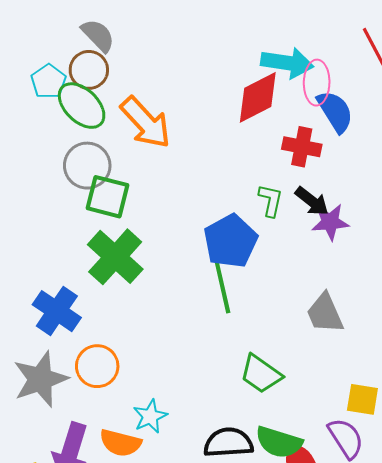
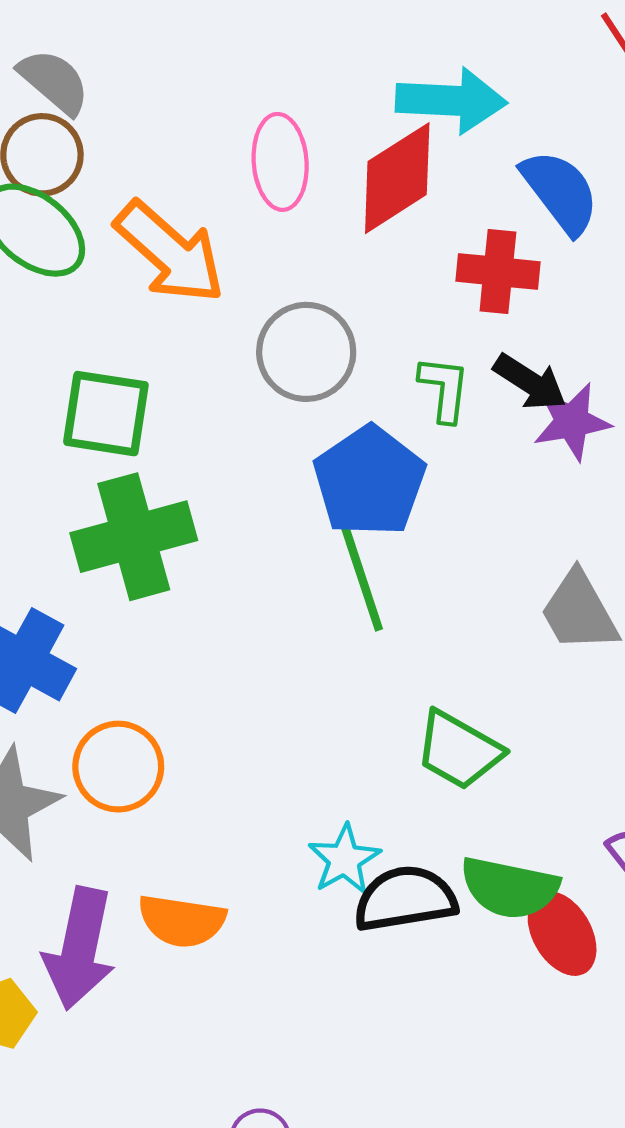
pink ellipse: (317, 83) -> (280, 162), moved
gray circle: (87, 166) -> (306, 352), moved
green cross: (115, 257) -> (134, 537), turned 38
cyan star: (150, 416) -> (344, 859), moved

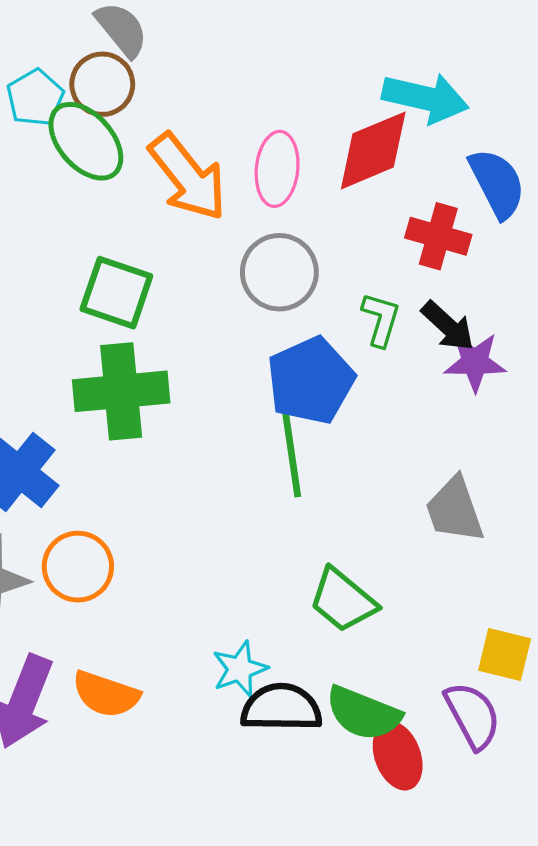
pink ellipse: (280, 162) -> (277, 169), moved

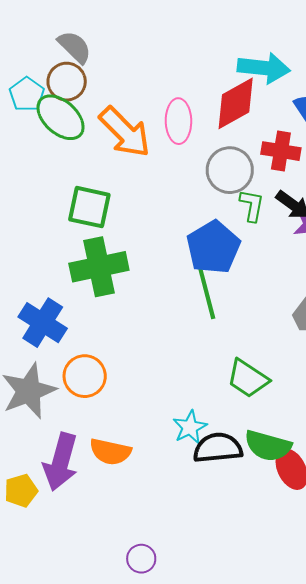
gray circle: (279, 272) -> (230, 170), moved

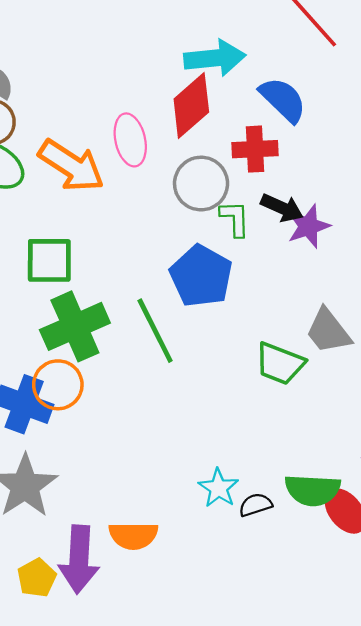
green line: (206, 290) -> (155, 331), moved
orange circle: (85, 376) -> (58, 385), moved
green trapezoid: (248, 378) -> (280, 363), moved
black semicircle: (218, 448) -> (256, 505), size x0.6
yellow pentagon: (21, 491) -> (37, 578), moved

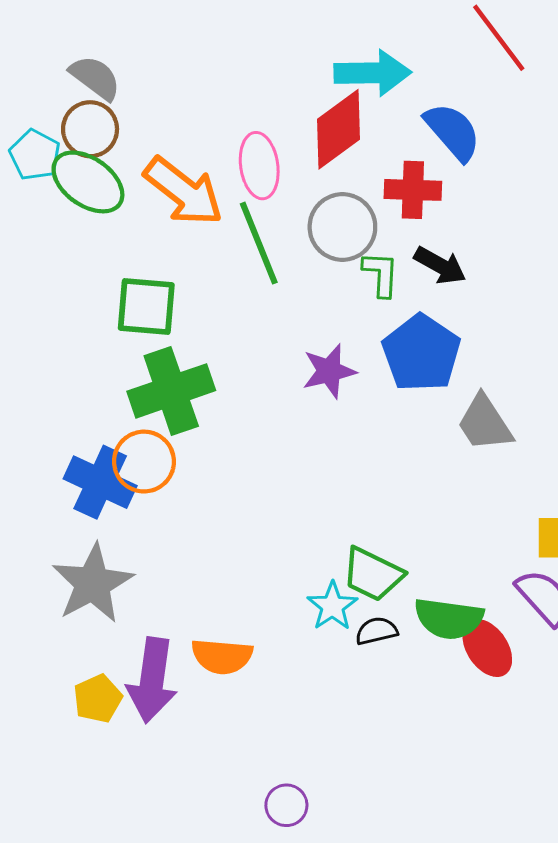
purple star: (308, 226) -> (329, 371), moved
blue pentagon: (201, 276) -> (421, 353), moved
green line: (155, 331) -> (259, 243), moved
green trapezoid: (280, 363) -> (373, 574), moved

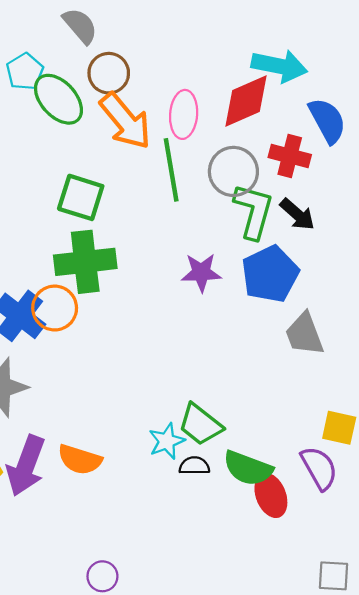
brown circle: (90, 129) -> (109, 73), moved
green L-shape: (381, 274) -> (254, 211), size x1.6

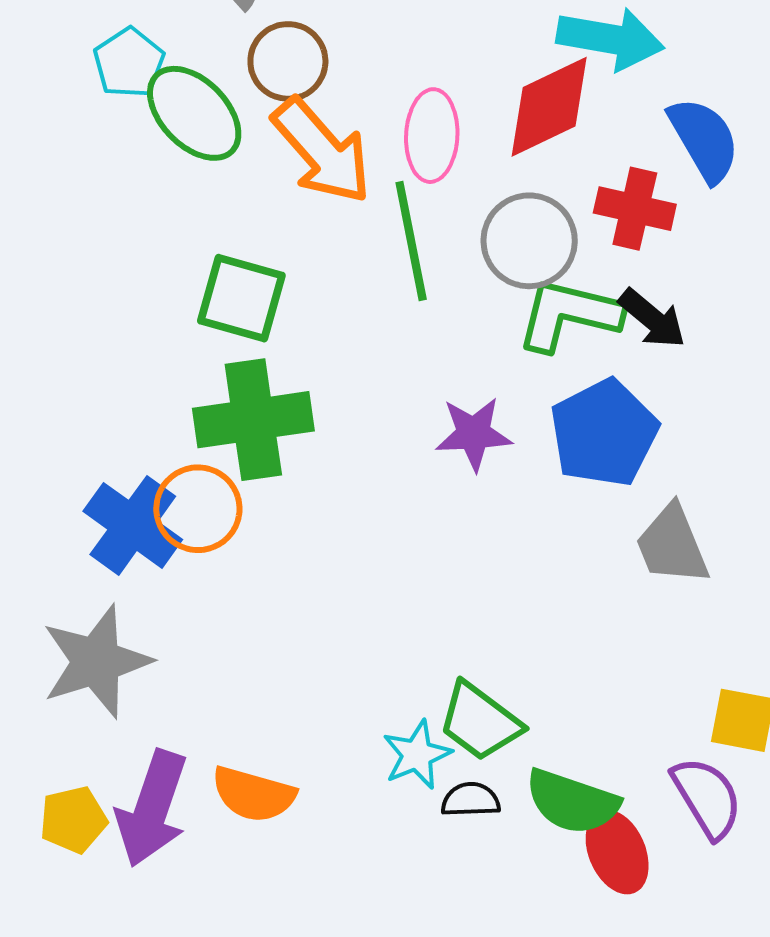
green L-shape: (254, 211) -> (569, 315), turned -90

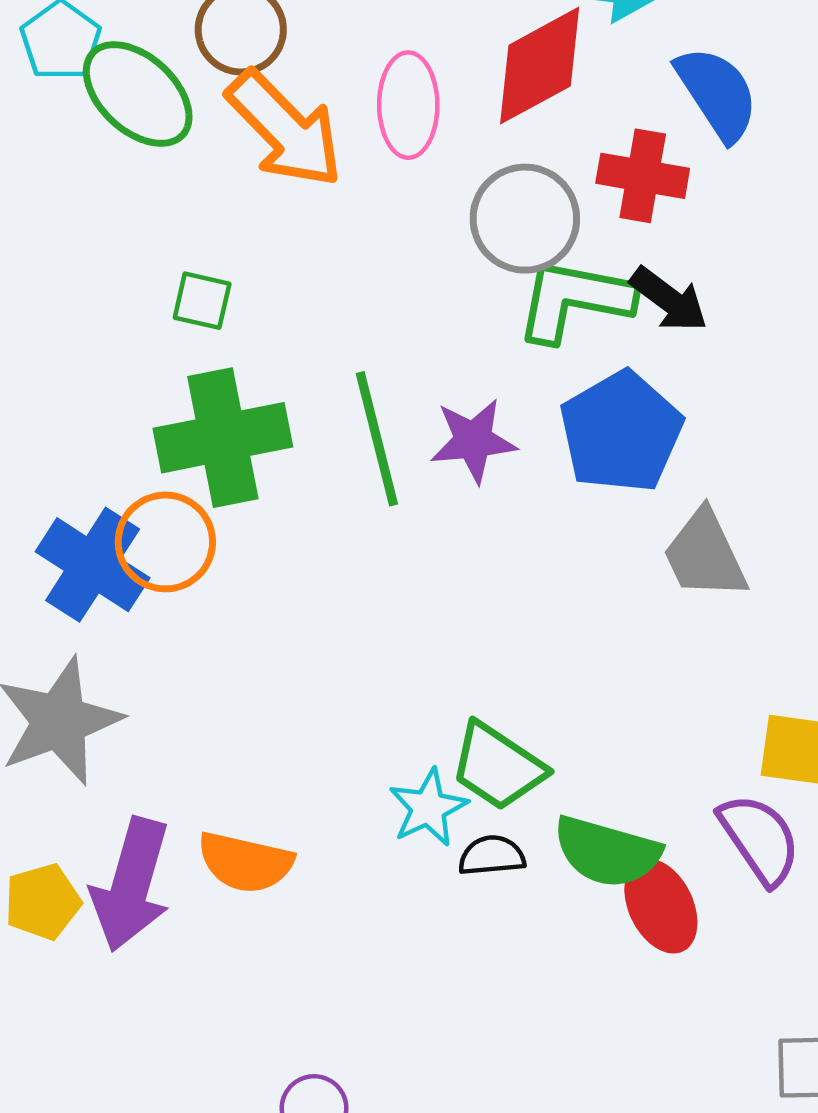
green line: (411, 241) -> (377, 439), moved
green square: (241, 298) -> (202, 301), size x0.6

